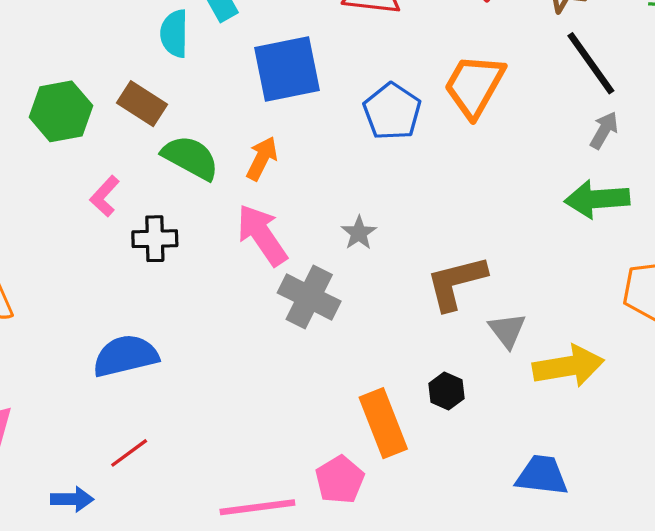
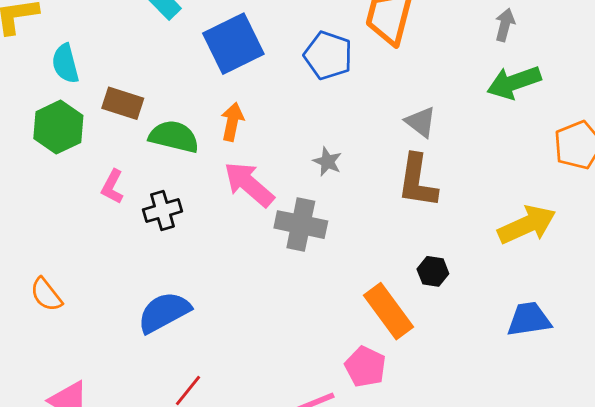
cyan semicircle: (174, 34) -> (65, 64), moved
brown L-shape: (456, 283) -> (417, 181), turned -52
gray triangle: (507, 330) -> (421, 122), moved

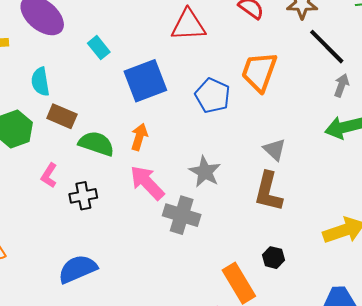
cyan semicircle: (65, 64) -> (40, 82), moved
gray star: (327, 162) -> (205, 172), size x1.5

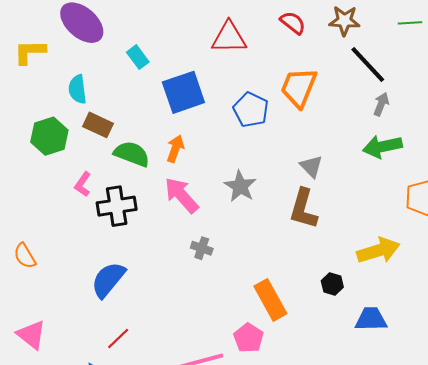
black cross: (83, 196) -> (117, 206), size x1.4
gray cross: (182, 215) -> (202, 248), moved, size x0.6
black hexagon: (273, 258) -> (332, 284), moved
blue semicircle: (78, 269) -> (108, 280), turned -30

